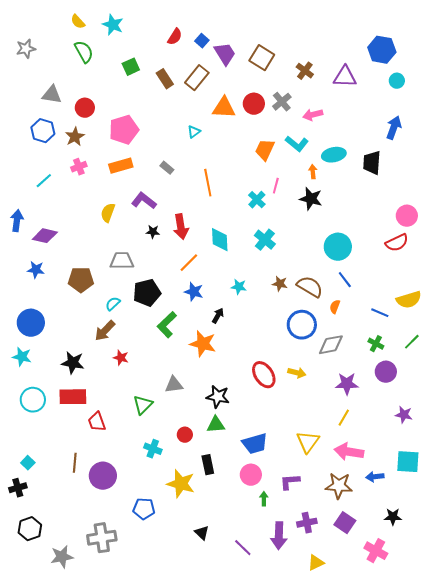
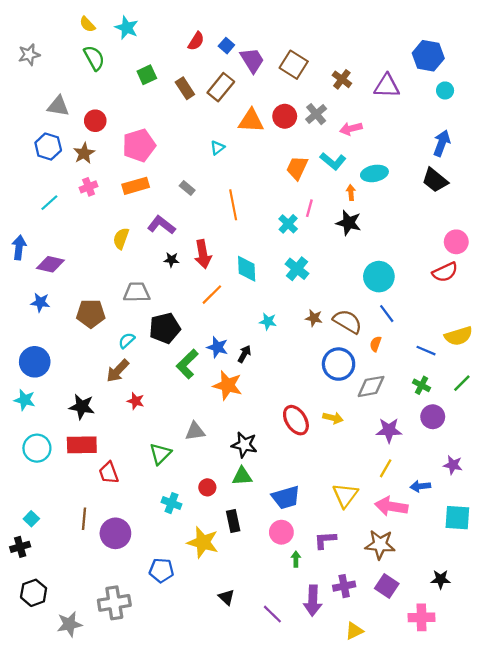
black trapezoid: (372, 163) -> (435, 180), moved, turned -55
blue star: (194, 292) -> (217, 347), moved
blue arrow: (375, 477) -> (420, 486), moved
pink cross: (376, 551) -> (422, 617), turned -30

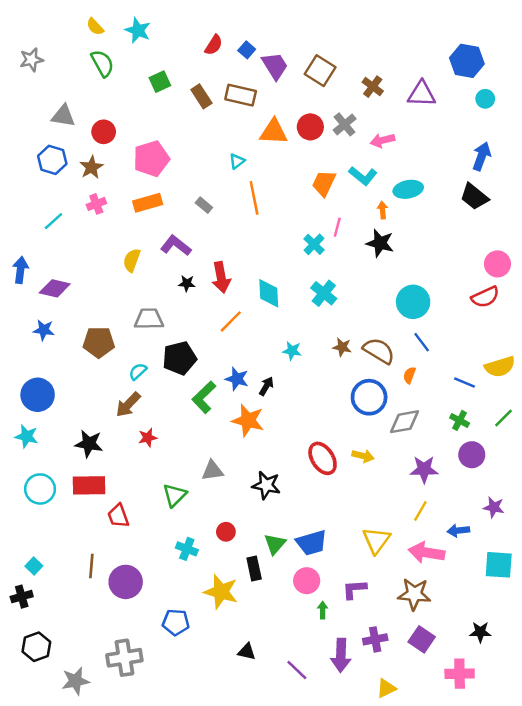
brown rectangle: (221, 87) -> (241, 95), turned 64
orange line: (233, 205) -> (254, 198), moved
red star: (136, 401) -> (148, 438), turned -30
green triangle: (242, 476) -> (275, 544), moved, turned -45
black triangle: (226, 597) -> (247, 652), turned -30

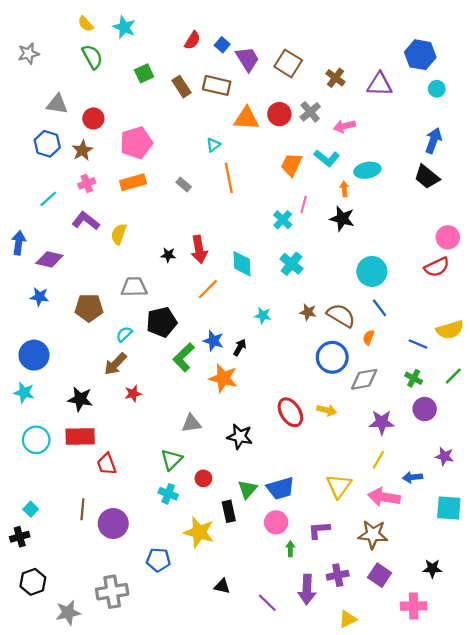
purple L-shape: (176, 246) -> (86, 221), moved
green triangle: (175, 495) -> (172, 460), moved

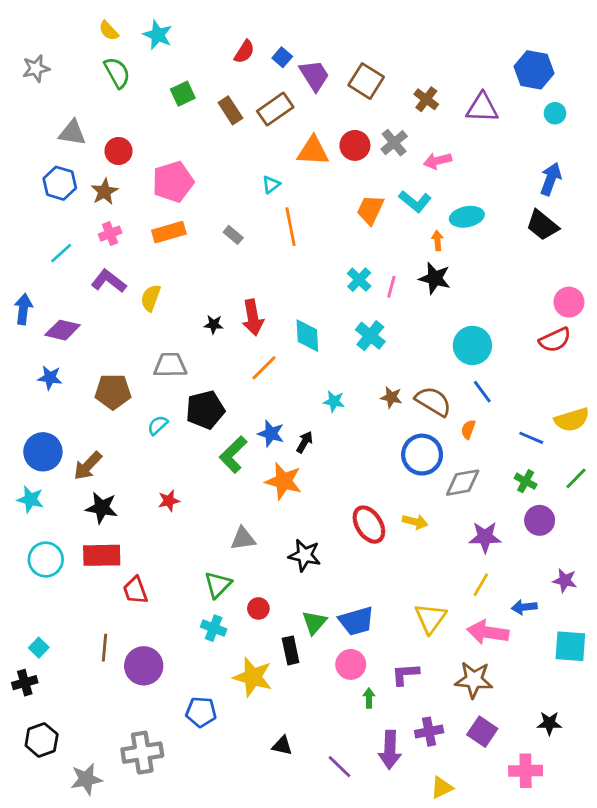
brown rectangle: (217, 85) -> (275, 109), turned -48
pink line: (304, 204) -> (391, 287), moved
brown arrow: (115, 364) -> (88, 466), moved

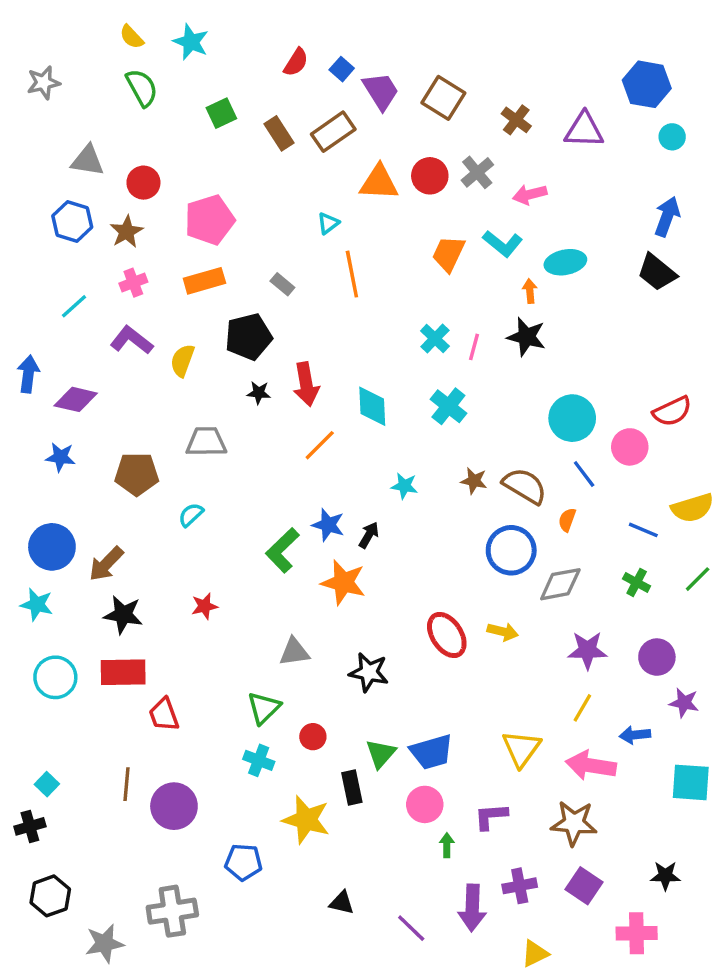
pink circle: (569, 302) -> (630, 447), moved
black pentagon: (205, 410) -> (249, 337), moved
purple circle: (540, 520) -> (657, 657), moved

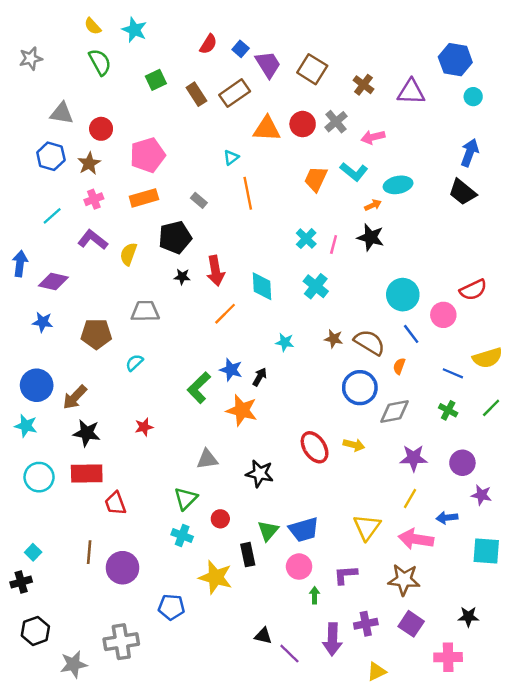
orange arrow: (530, 291) -> (373, 205), turned 70
black triangle: (342, 903) -> (263, 636), moved

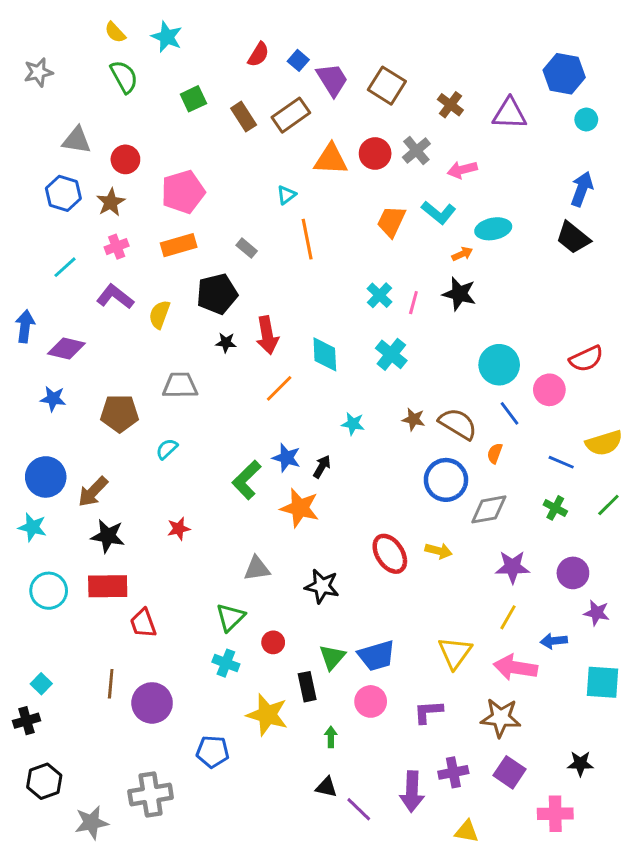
green arrow: (315, 595) -> (331, 737), moved
yellow triangle: (377, 671) -> (467, 831), turned 36

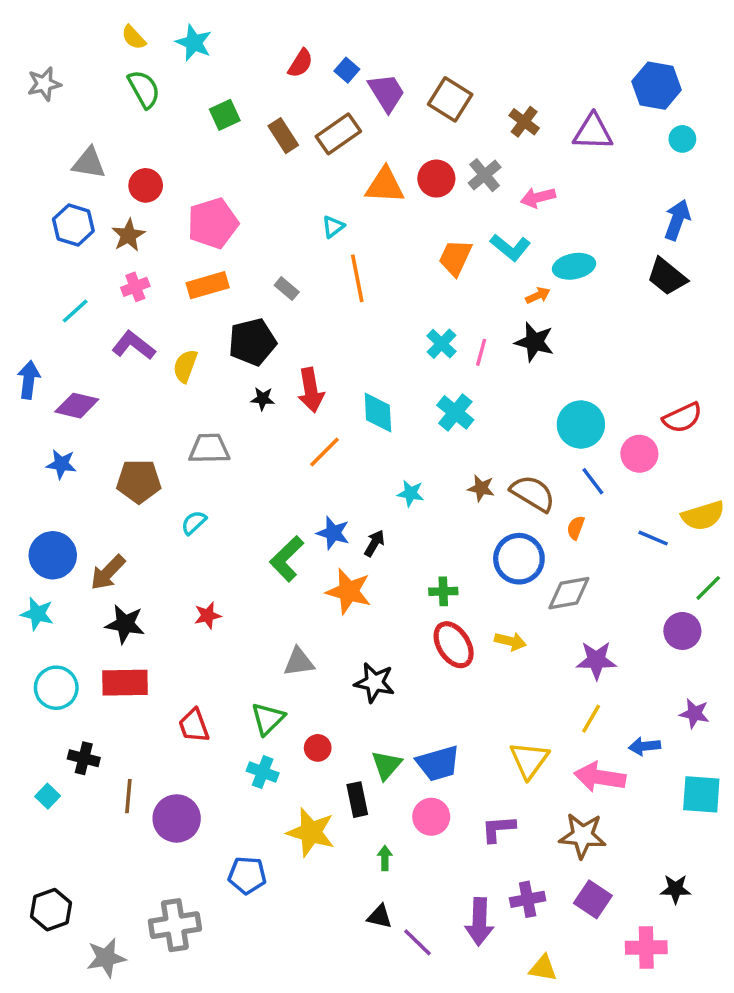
green cross: (555, 508) -> (443, 591), moved, turned -30
purple circle: (573, 573) -> (682, 631), moved
red trapezoid: (143, 623) -> (194, 726), moved
black cross: (26, 721) -> (84, 758), moved, turned 30

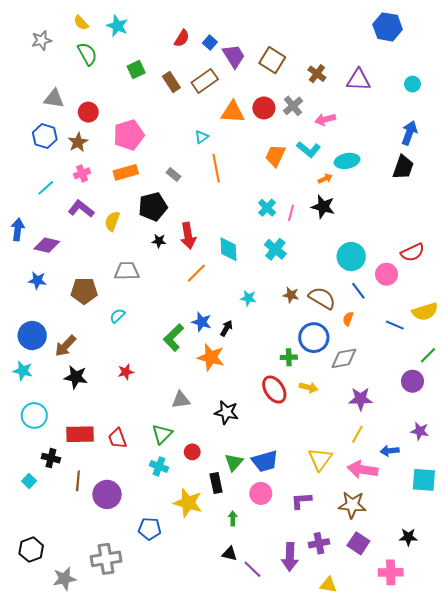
gray star: (44, 84) -> (42, 40), moved
blue hexagon: (657, 86) -> (388, 27), moved
black trapezoid: (667, 277) -> (403, 167), turned -110
green cross: (443, 591) -> (289, 357), moved
red rectangle: (125, 683) -> (80, 434), moved

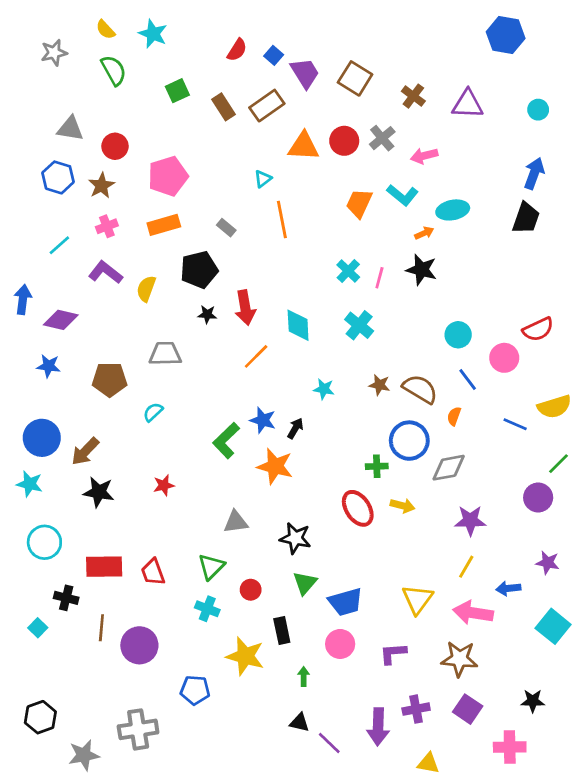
cyan circle: (351, 257) -> (458, 335), size x0.7
green triangle: (234, 462) -> (305, 583), moved
cyan square: (424, 480) -> (553, 626), turned 35

